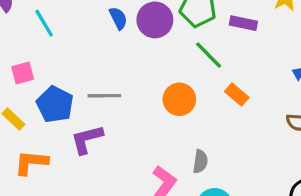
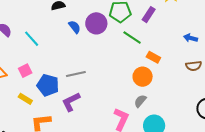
purple rectangle: (243, 23) -> (149, 15), turned -56
orange circle: (179, 99) -> (143, 77), moved
gray semicircle: (200, 161) -> (140, 101), turned -136

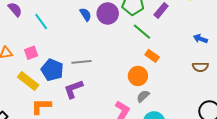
orange rectangle: (153, 57) -> (152, 56), moved
orange circle: (143, 77) -> (138, 76), moved
yellow rectangle: (25, 99) -> (28, 81), size x1.5

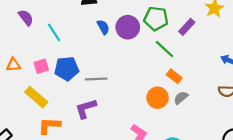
blue pentagon: (52, 70) -> (67, 69), moved, turned -30
gray semicircle: (143, 96) -> (181, 98), moved

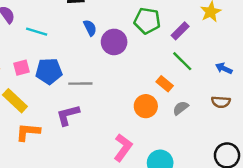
purple circle: (128, 27) -> (114, 42), moved
cyan line: (54, 32) -> (37, 32), turned -42
green line: (164, 49) -> (182, 61), moved
gray semicircle: (181, 98) -> (181, 108), moved

